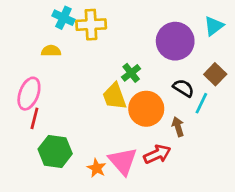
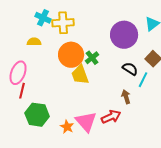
orange circle: (146, 109) -> (71, 55), moved

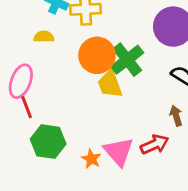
green cross: (92, 58) -> (127, 60), size x1.6
red line: (22, 91) -> (27, 107), turned -35

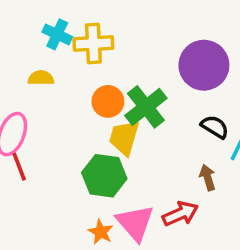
orange circle: (97, 55) -> (108, 101), size x0.7
yellow trapezoid: (110, 84) -> (124, 138), turned 36
green hexagon: (48, 142) -> (104, 176), moved

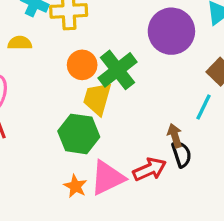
black semicircle: (215, 127) -> (182, 154), moved, turned 40
pink triangle: (135, 223) -> (107, 178), turned 45

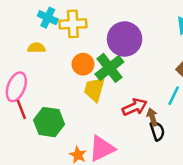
purple circle: (171, 31) -> (125, 39), moved
green hexagon: (79, 134) -> (49, 122), moved
red arrow: (150, 169) -> (135, 107), moved

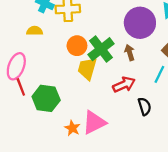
purple circle: (125, 39) -> (140, 23), moved
brown arrow: (152, 117) -> (130, 53), moved

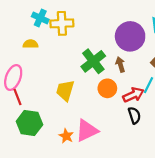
orange circle: (77, 46) -> (107, 88), moved
yellow trapezoid: (87, 69) -> (65, 90), moved
red arrow: (124, 85) -> (133, 95), moved
green hexagon: (46, 98) -> (29, 123), moved

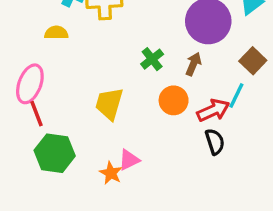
green cross: (93, 61) -> (152, 59), size x0.6
brown arrow: (120, 65) -> (193, 64), turned 40
pink triangle: (87, 131) -> (129, 160), moved, size x0.6

